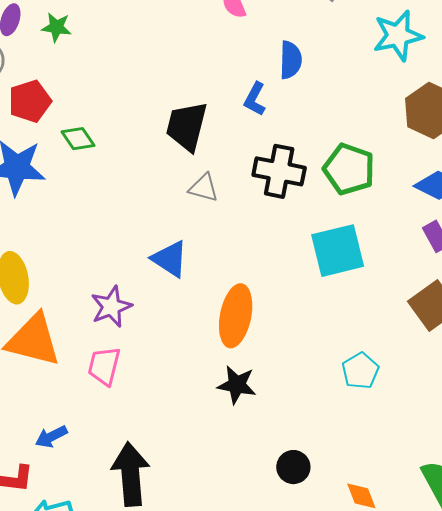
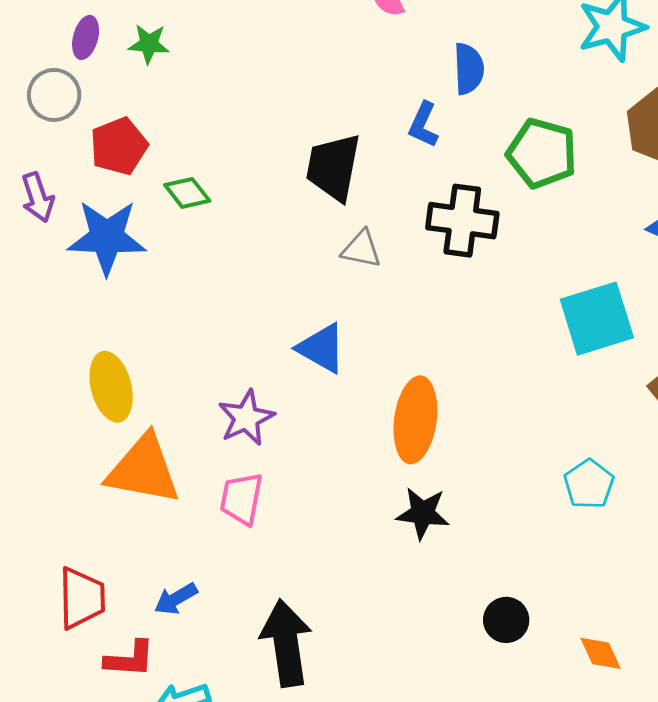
green pentagon: (349, 169) -> (542, 153), moved
cyan square: (338, 251) -> (597, 319), moved

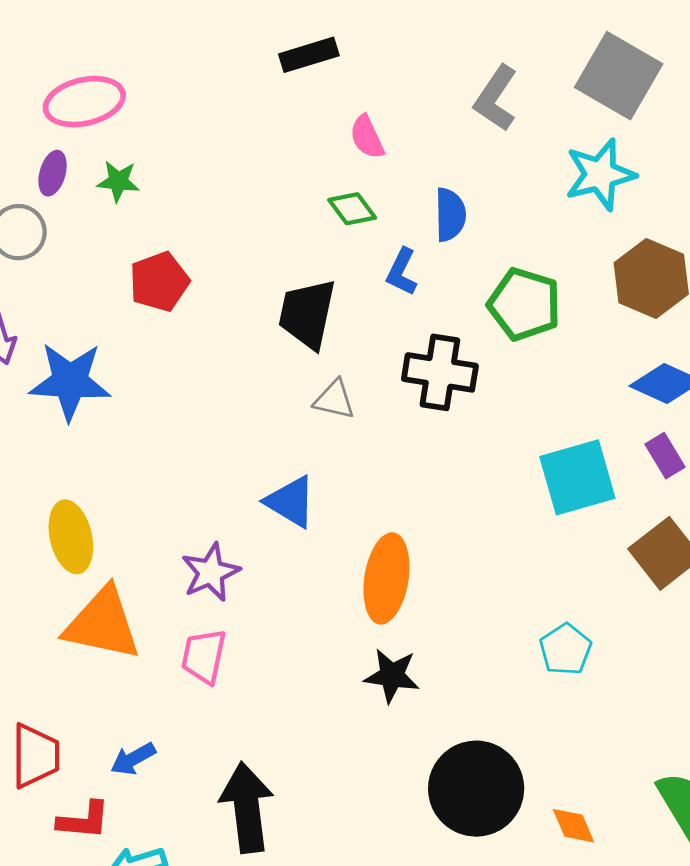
red pentagon: (119, 146) -> (159, 282), moved
green diamond: (187, 193) -> (352, 209), moved
black circle: (506, 620) -> (476, 789), size x2.0

